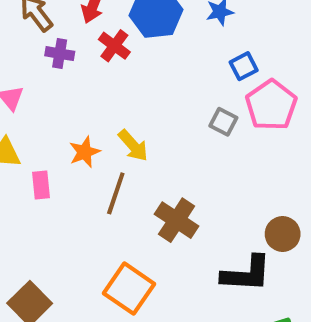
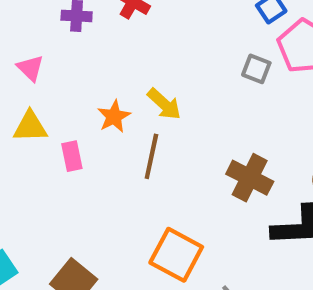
brown cross: (177, 220) -> (250, 178), moved

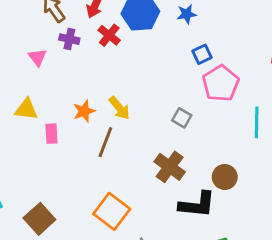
pink triangle: (30, 68) -> (37, 57), moved
gray square: (256, 69) -> (182, 118), moved

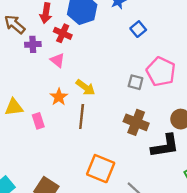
pink triangle: (37, 57) -> (57, 60), moved
pink pentagon: (221, 83) -> (161, 72), moved

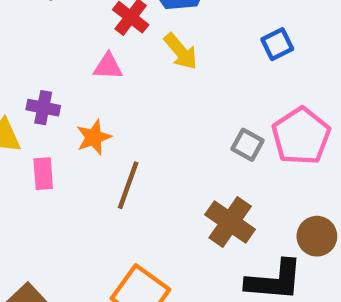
purple cross: (33, 44) -> (43, 108), moved
pink triangle: (57, 60) -> (108, 66), turned -49
yellow arrow: (85, 87) -> (181, 51), moved

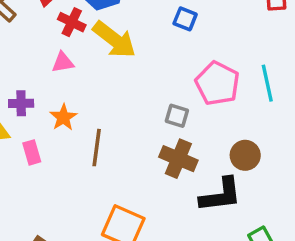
blue square: (277, 44) -> (185, 19), turned -30
yellow arrow: (181, 51) -> (114, 40), size x1.5
gray square: (247, 145) -> (177, 116), moved

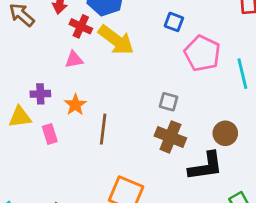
pink pentagon: (217, 83) -> (202, 53), moved

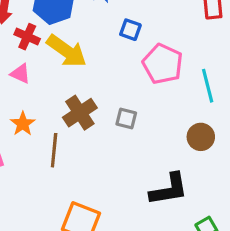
pink triangle: (74, 60) -> (20, 74), turned 36
brown circle: (225, 133) -> (201, 137), moved
brown cross: (170, 137) -> (80, 113), moved, turned 36

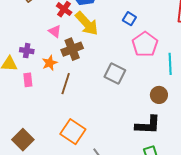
brown cross: (80, 113) -> (72, 49), moved
gray square: (126, 118) -> (115, 73), size x1.5
black L-shape: (169, 189) -> (148, 125), moved

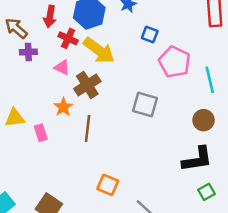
purple cross: (27, 51) -> (28, 52), moved
orange square: (73, 132) -> (108, 185), size x0.7

